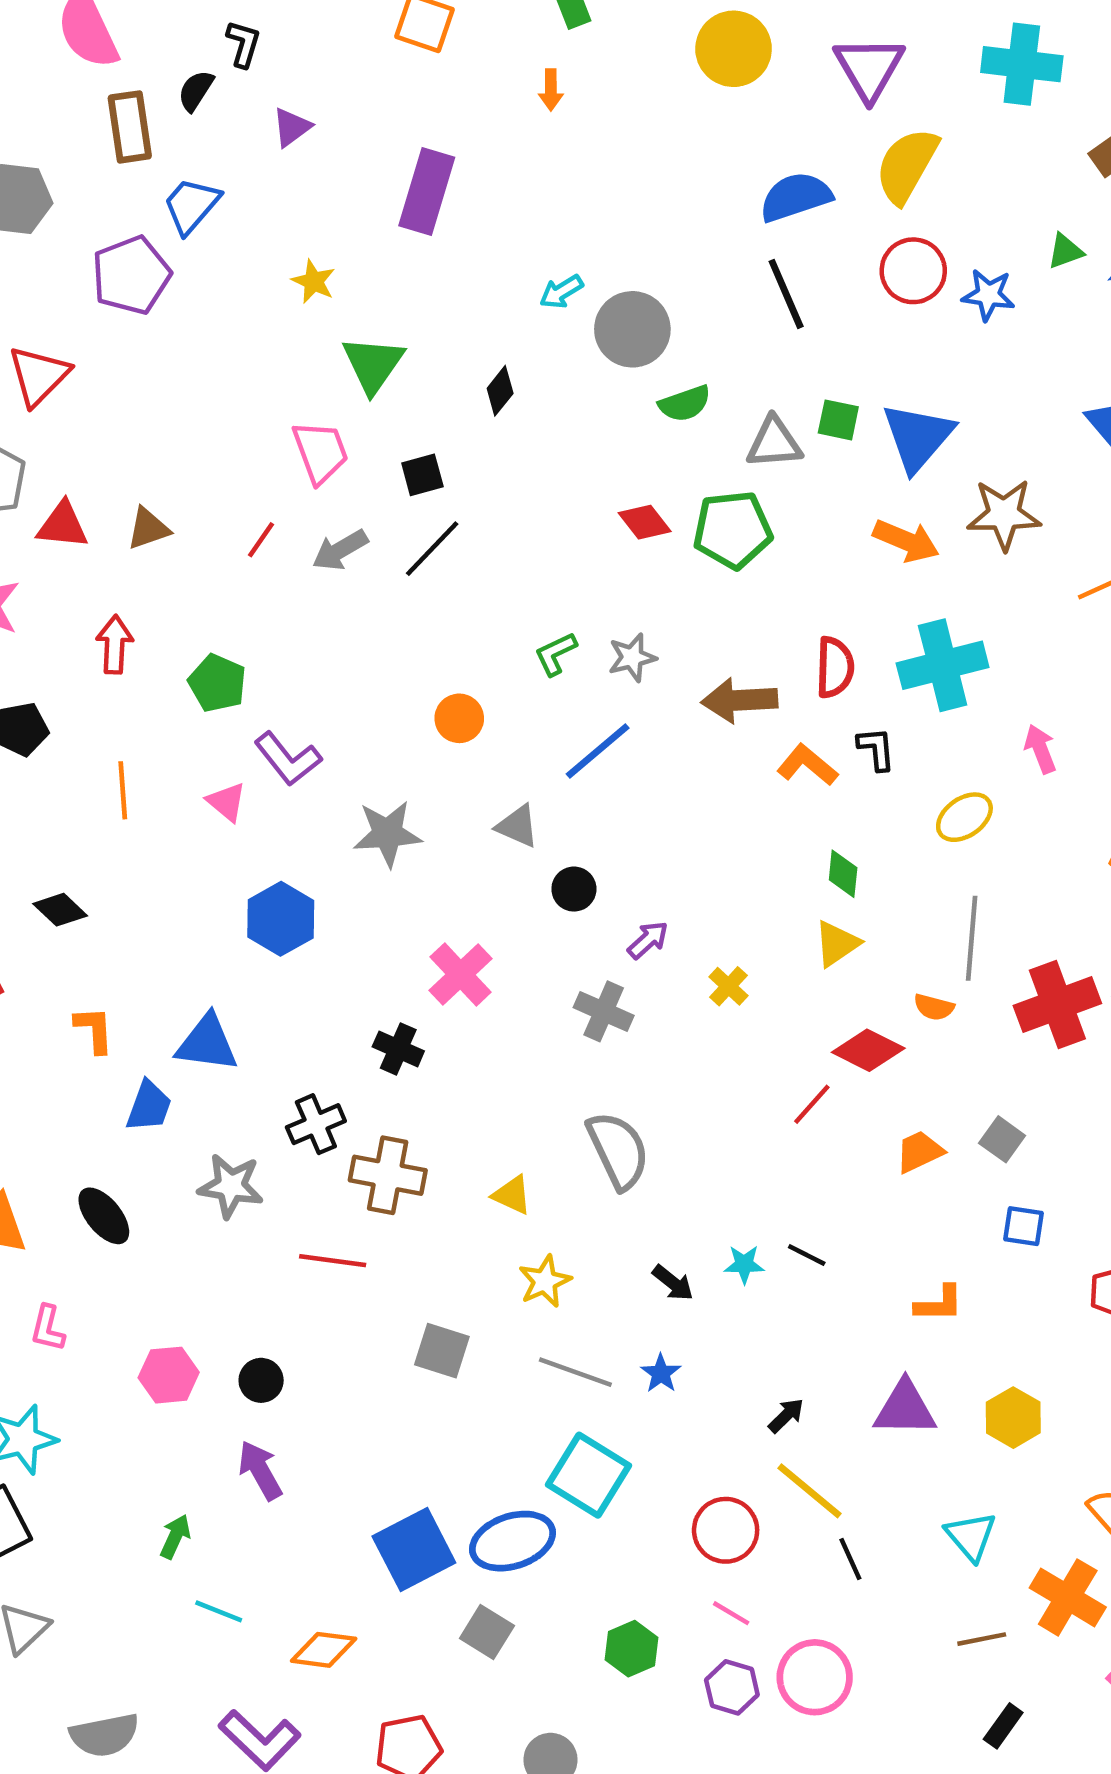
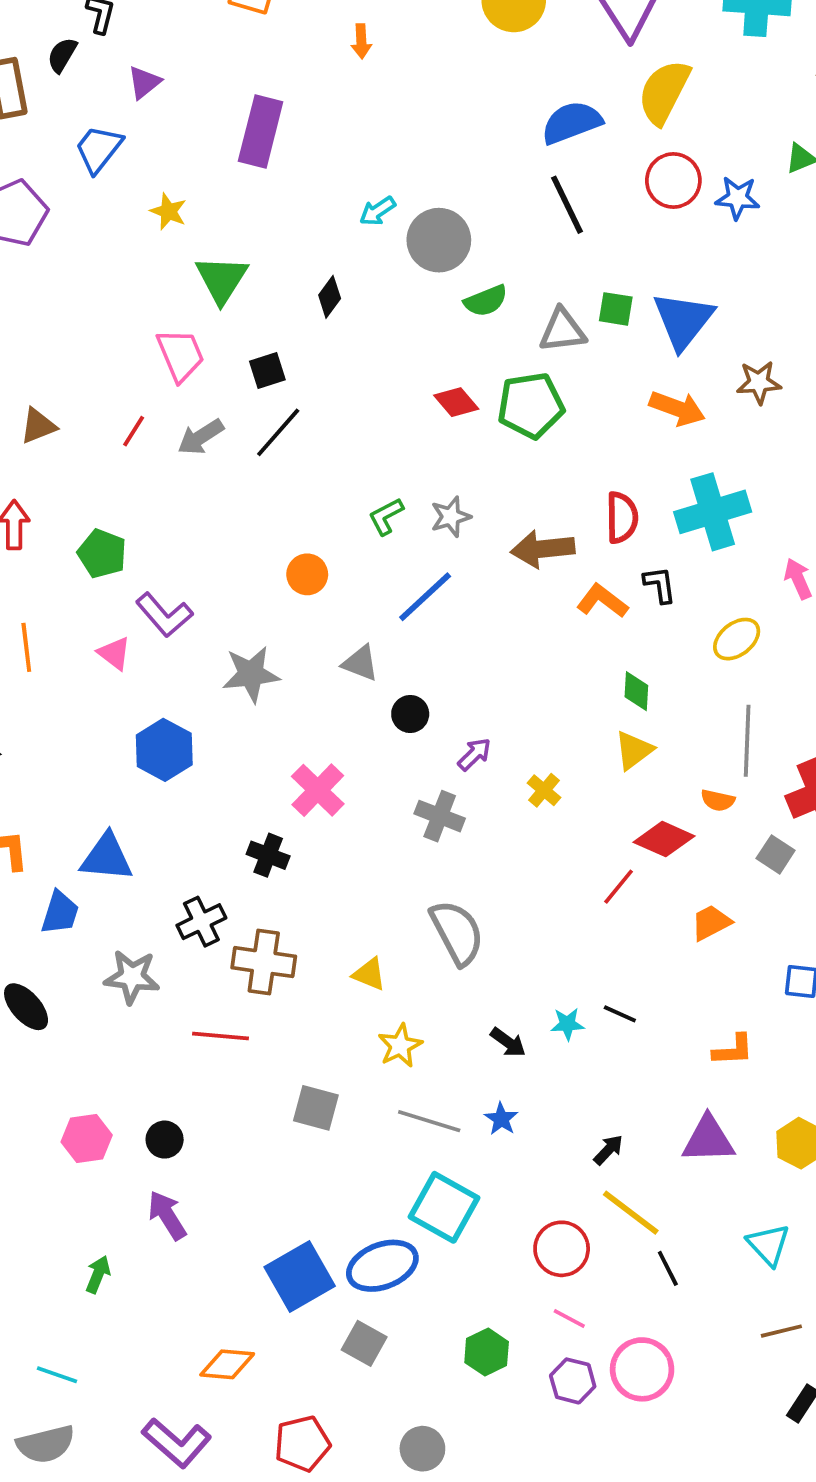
blue trapezoid: (191, 205) -> (99, 149), moved
brown star: (1004, 514) -> (759, 382), size x0.7
gray square: (1002, 1139) -> (776, 854), moved
cyan line: (219, 1611) -> (57, 1375), moved

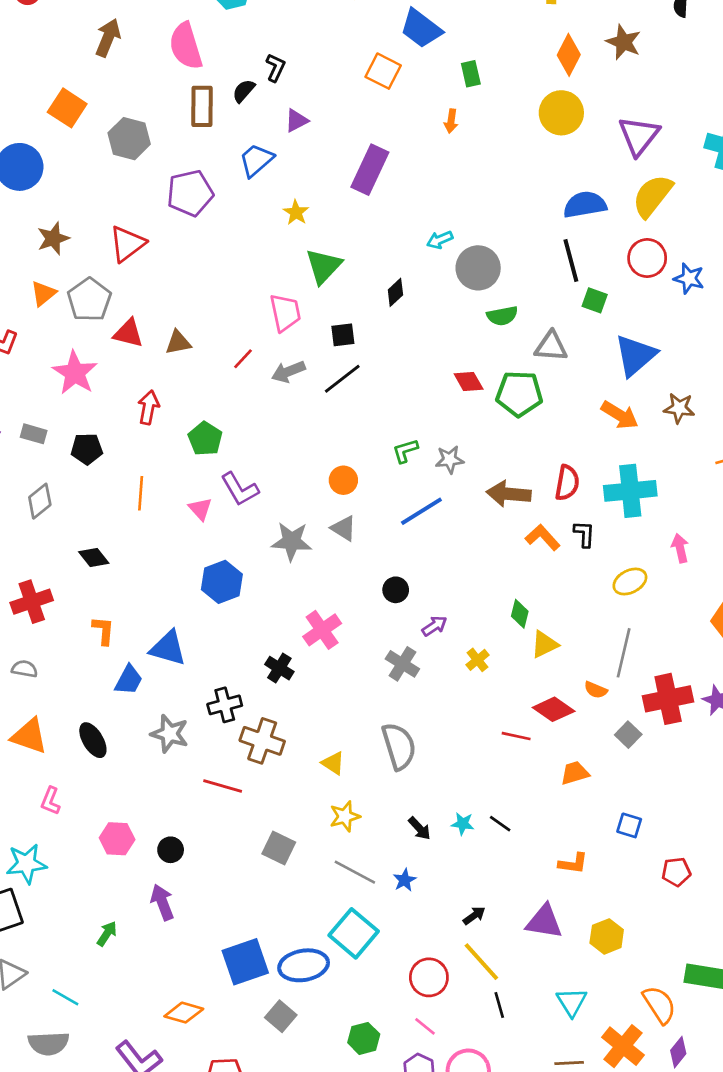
green square: (616, 309) -> (595, 300), moved
gray triangle: (360, 663) -> (344, 528), moved
green diamond: (636, 691) -> (520, 614), moved
red line: (619, 887) -> (516, 736), turned 52

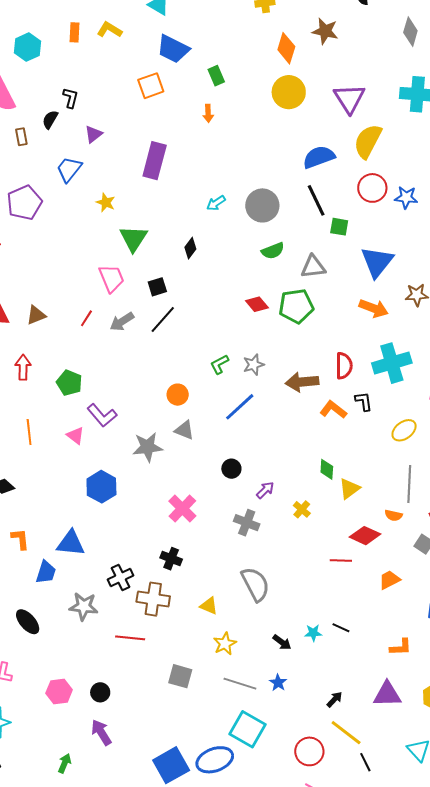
orange square: (383, 71) -> (151, 86), turned -36
brown rectangle: (202, 106) -> (21, 137), size x0.6
gray circle: (478, 268) -> (262, 205), moved
black cross: (279, 668) -> (171, 559), moved

